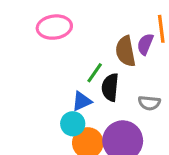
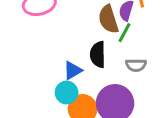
green line: (95, 73) -> (125, 33), moved

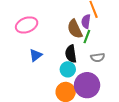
blue triangle: (73, 70) -> (36, 55), moved
cyan circle: (67, 93) -> (68, 69), moved

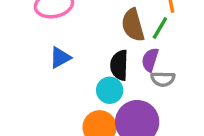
purple semicircle: (86, 21) -> (150, 60), moved
green line: (87, 37) -> (160, 28), moved

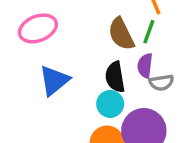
blue triangle: (60, 58) -> (54, 80), size x1.4

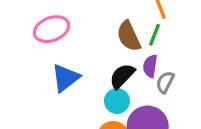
black semicircle: (115, 77) -> (122, 76), turned 52
gray semicircle: (161, 83) -> (165, 82), turned 125

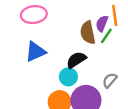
purple semicircle: (150, 66) -> (102, 23), moved
gray semicircle: (165, 82) -> (110, 80), moved

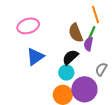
purple semicircle: (102, 23) -> (88, 44), moved

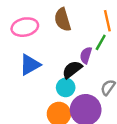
brown semicircle: (76, 33) -> (63, 20), moved
purple semicircle: (88, 44) -> (86, 55), moved

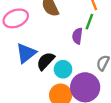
black semicircle: (72, 69) -> (46, 61), moved

